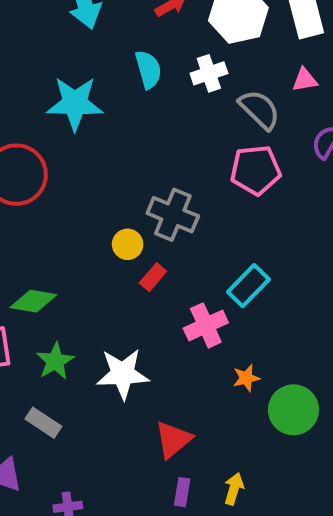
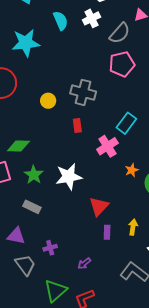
gray semicircle: (259, 110) -> (120, 33), turned 95
yellow circle: (128, 244) -> (48, 101), moved
red rectangle: (153, 277) -> (77, 126), turned -40

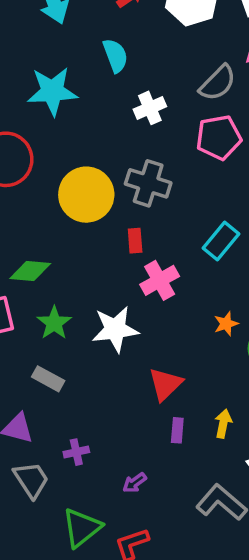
white cross: (92, 18) -> (150, 108), moved
yellow circle: (48, 101) -> (86, 195), size x2.0
pink cross: (107, 146) -> (160, 280), moved

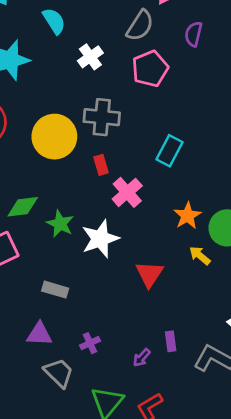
green star: (54, 323) -> (60, 224), moved
orange star: (226, 324) -> (187, 216), size x1.4
yellow arrow: (223, 424) -> (200, 256), moved, turned -50
purple rectangle: (177, 430) -> (171, 341), moved

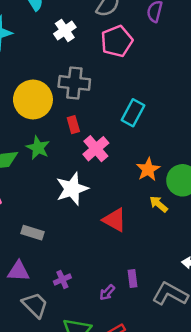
green star: (60, 224) -> (38, 148), moved
red triangle: (149, 274) -> (115, 220), turned -35

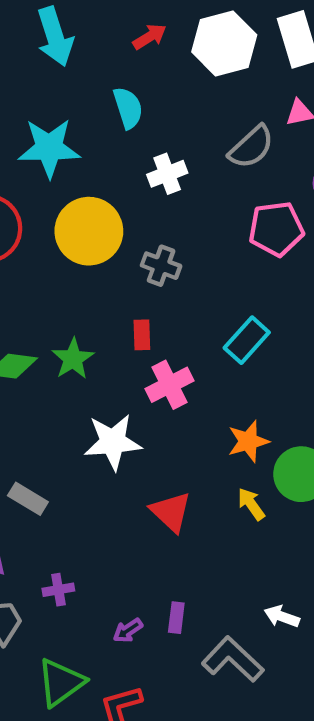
pink pentagon: (117, 41) -> (276, 229), moved
gray cross: (74, 83) -> (161, 266), size x0.7
yellow circle: (33, 100) -> (89, 231), moved

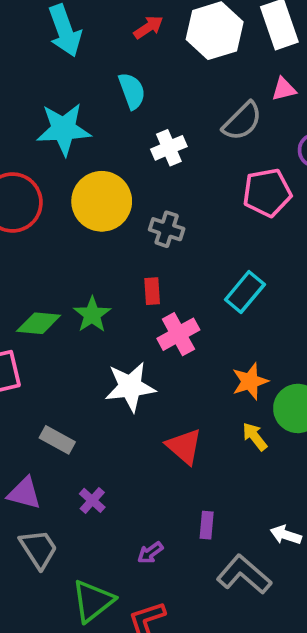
purple cross: (58, 590) -> (92, 500), moved, turned -36
purple rectangle: (176, 618) -> (207, 525), moved

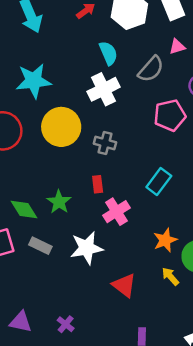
cyan semicircle: (132, 91) -> (108, 53), moved
white cross: (169, 148) -> (104, 89), size x1.4
green diamond: (39, 323) -> (24, 209), turned 56
gray rectangle: (57, 440) -> (40, 246), moved

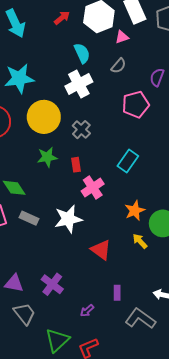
pink triangle: (177, 47) -> (122, 37), moved
gray semicircle: (151, 69) -> (119, 66), size x0.7
gray cross: (105, 143) -> (81, 130), turned 30
green star: (59, 202) -> (47, 157), moved, turned 30
purple cross: (66, 324) -> (52, 284), size x1.5

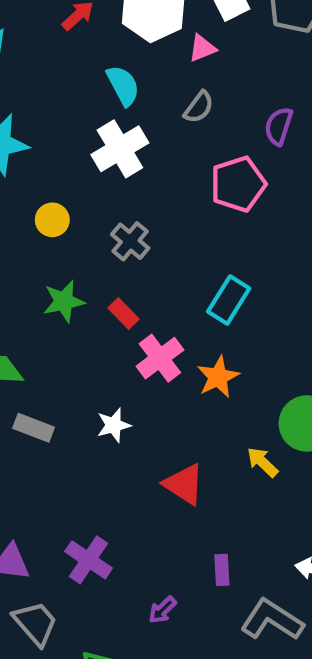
yellow circle: (44, 117) -> (52, 220), size x0.5
red rectangle: (76, 165) -> (123, 314), turned -32
orange star: (135, 211) -> (218, 377), moved
white star: (68, 219) -> (114, 425), size x0.6

